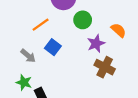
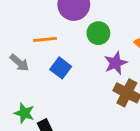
orange line: (41, 25) -> (45, 39), turned 30
gray arrow: (28, 56) -> (19, 63), moved

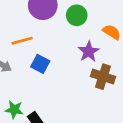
green circle: (98, 33) -> (77, 15), moved

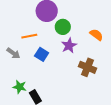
green circle: (77, 15) -> (63, 27), moved
purple star: (89, 52) -> (69, 46), moved

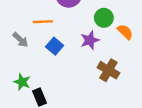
green circle: (63, 27) -> (104, 18), moved

